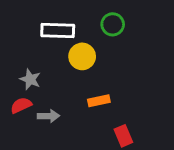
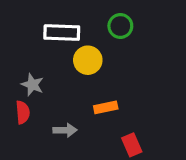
red semicircle: (21, 105) -> (23, 112), turned 110
gray arrow: (49, 116) -> (65, 130), moved

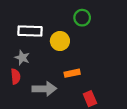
white rectangle: (62, 33) -> (30, 31), moved
gray arrow: (65, 130) -> (44, 89), size x1.5

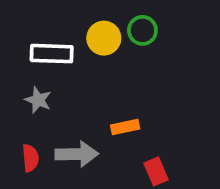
yellow circle: (60, 41) -> (104, 38), moved
red semicircle: (16, 77) -> (30, 158), moved

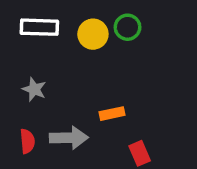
white rectangle: (52, 54) -> (39, 27), moved

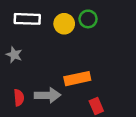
gray star: (34, 89) -> (14, 55), moved
orange rectangle: (112, 114) -> (77, 79), size x1.5

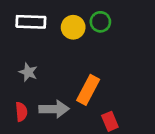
gray star: (14, 55) -> (28, 72), moved
orange rectangle: (77, 79) -> (88, 90), turned -50

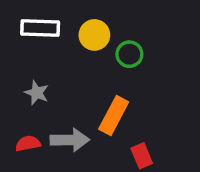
green circle: (100, 22) -> (129, 54), moved
red semicircle: (21, 112) -> (28, 143), turned -96

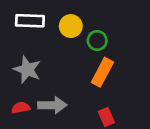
gray star: (37, 93) -> (27, 70), size x1.5
orange rectangle: (114, 115) -> (102, 72), moved

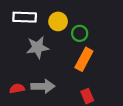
gray star: (27, 70) -> (38, 47), moved, turned -30

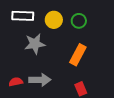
green circle: (80, 33) -> (79, 21), moved

